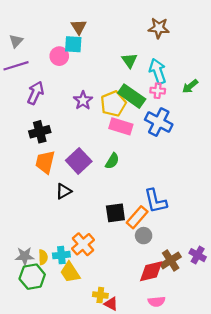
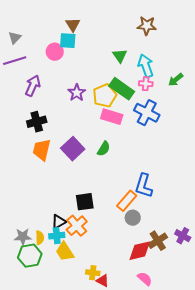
black triangle: (64, 191) -> (59, 222), moved
blue L-shape: (155, 201) -> (144, 186), turned 30
black square: (115, 213) -> (85, 202), moved
pink semicircle: (157, 302) -> (145, 279), turned -133

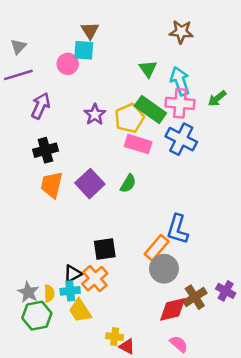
pink cross: (146, 84) -> (180, 103), size x1.6
gray circle: (133, 218) -> (164, 269), size x1.5
gray star: (23, 237) -> (28, 292), turned 30

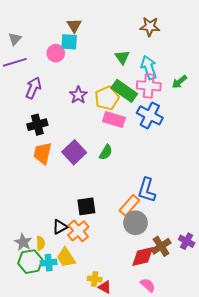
cyan cross: (70, 291) -> (49, 263), moved

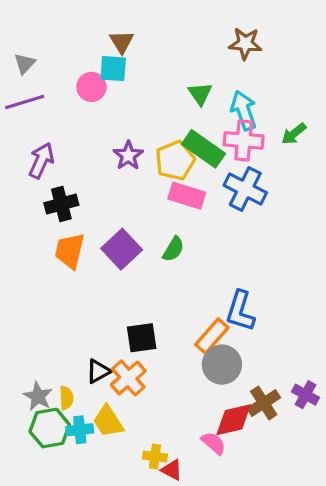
purple arrow: (33, 88) -> (41, 161), moved
pink semicircle: (148, 285) -> (214, 443), moved

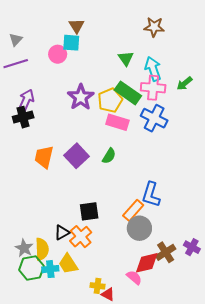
purple star: (128, 156) -> (81, 97), size x1.4
black cross: (61, 204) -> (23, 117), moved
yellow semicircle: (66, 398) -> (42, 249), size x1.5

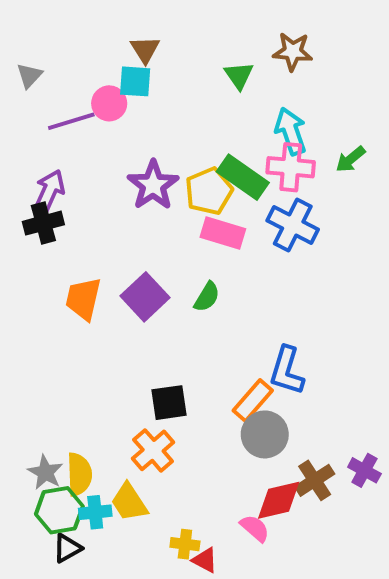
green triangle: (126, 58) -> (239, 75), moved
purple line: (16, 64) -> (71, 121), moved
black triangle: (62, 232) -> (67, 548), moved

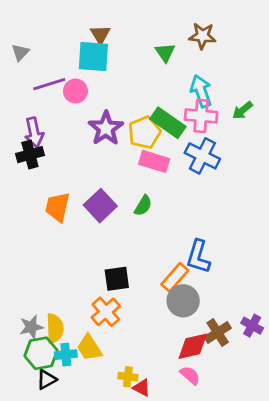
cyan square: (135, 81) -> (93, 57), size x1.4
pink circle: (109, 103) -> (75, 91), moved
purple arrow: (49, 191) -> (34, 132), turned 144
gray star: (45, 472) -> (31, 327), turned 30
pink semicircle: (255, 528) -> (190, 375), moved

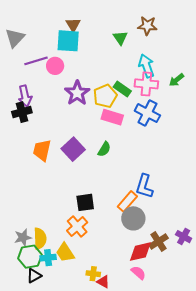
gray triangle: (20, 52) -> (15, 38), size x1.5
green rectangle: (168, 123) -> (122, 89), size x0.7

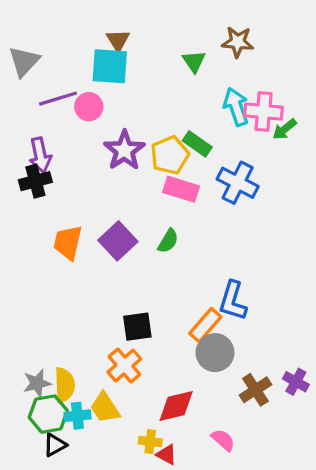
pink cross: (146, 84) -> (264, 112), moved
red diamond: (140, 252) -> (176, 406), moved

